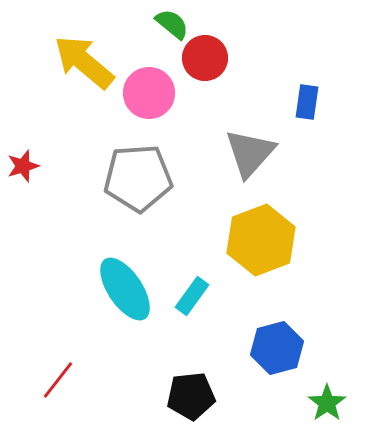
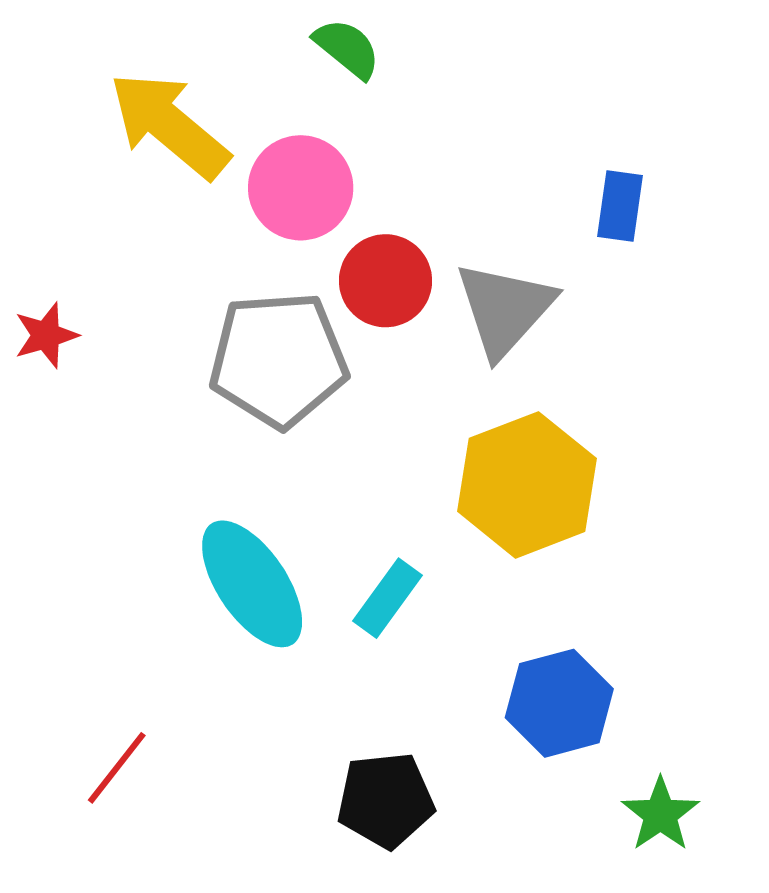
red circle: (205, 58) -> (386, 281), moved

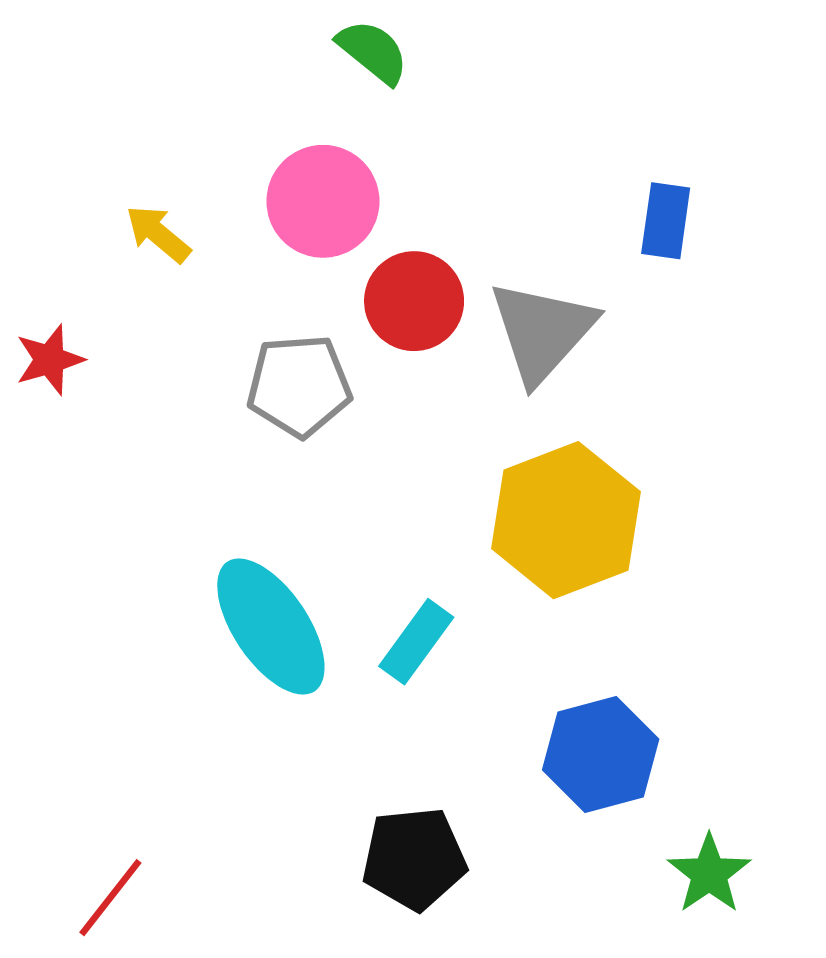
yellow arrow: (169, 125) -> (158, 234), moved, size x0.5
gray pentagon: (278, 360) -> (299, 386), size x0.7
red line: (117, 768) -> (110, 898), moved

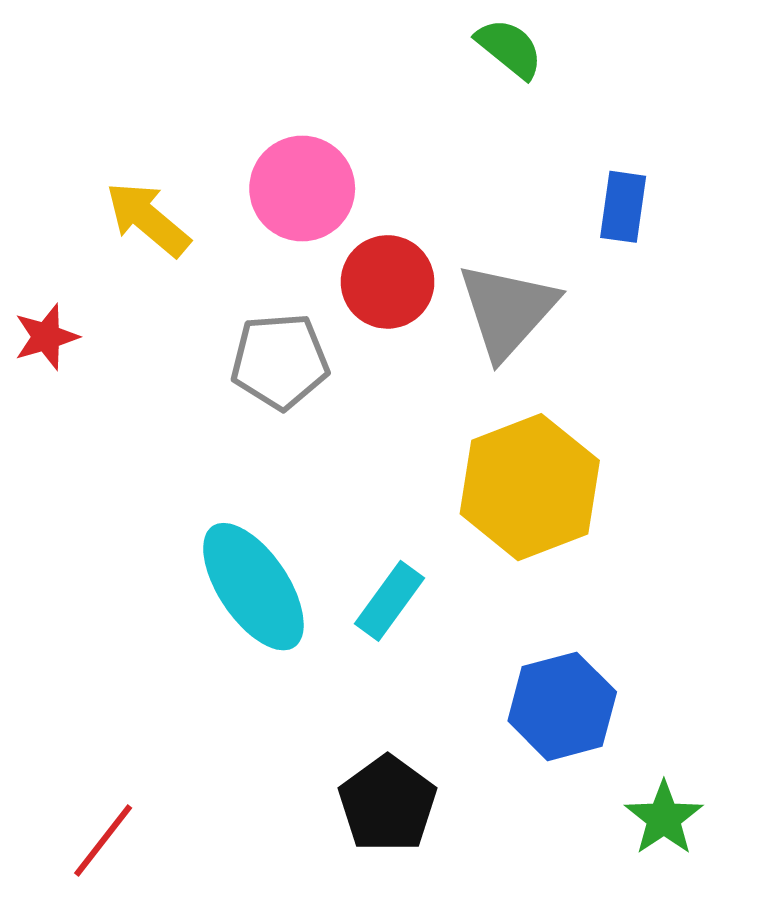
green semicircle: (373, 52) -> (509, 48), moved
yellow arrow: (158, 234) -> (148, 219), size x1.4
black pentagon: (414, 859) -> (388, 804), turned -30

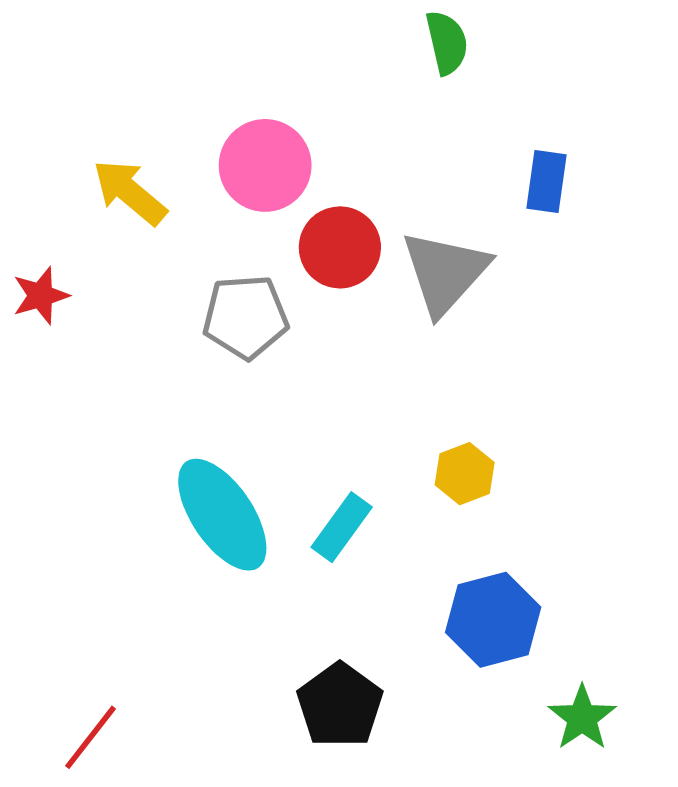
green semicircle: (509, 48) -> (447, 43), turned 38
yellow hexagon: (530, 487) -> (465, 474), moved, size x0.5

